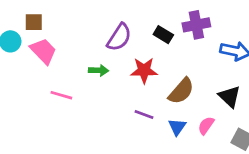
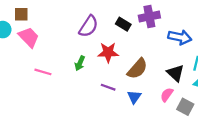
green arrow: (99, 70) -> (80, 63), moved, turned 112
pink semicircle: (206, 126) -> (167, 95), moved

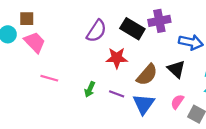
black rectangle: (123, 24) -> (132, 29), size x1.5
green arrow: (80, 63) -> (90, 89), moved
black triangle: (175, 73) -> (176, 69), moved
blue triangle: (134, 97) -> (144, 104), size x1.5

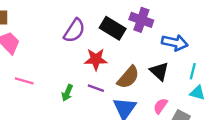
purple cross: (159, 21) -> (141, 20), turned 30
purple line: (117, 94) -> (96, 88), moved

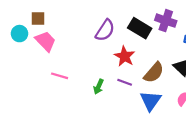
red star: (96, 59) -> (125, 56), turned 30

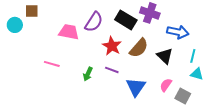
pink trapezoid: (45, 41) -> (69, 32), moved, turned -35
brown semicircle: (154, 73) -> (139, 48), moved

